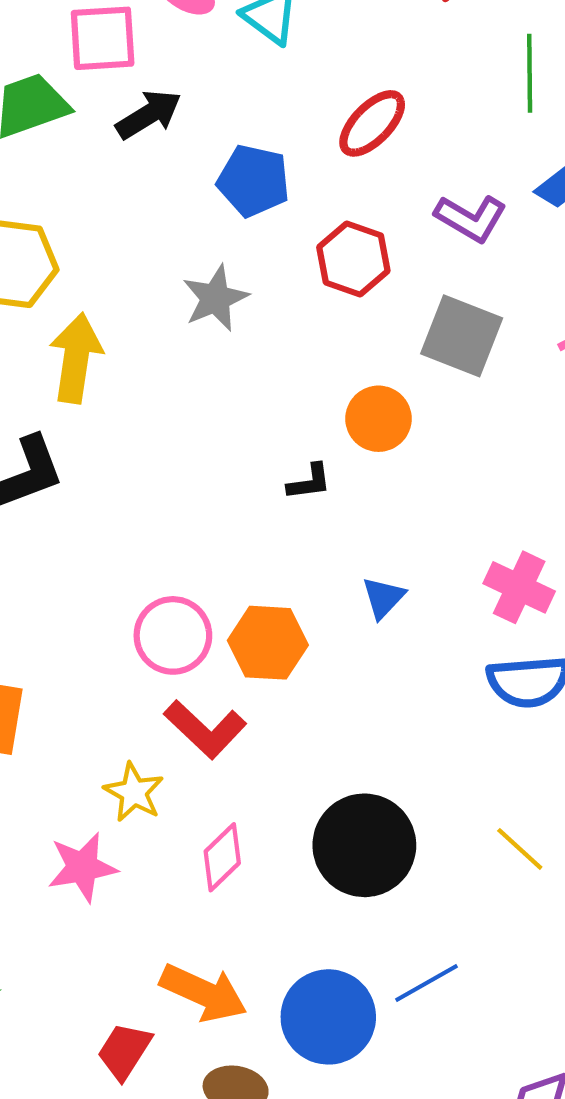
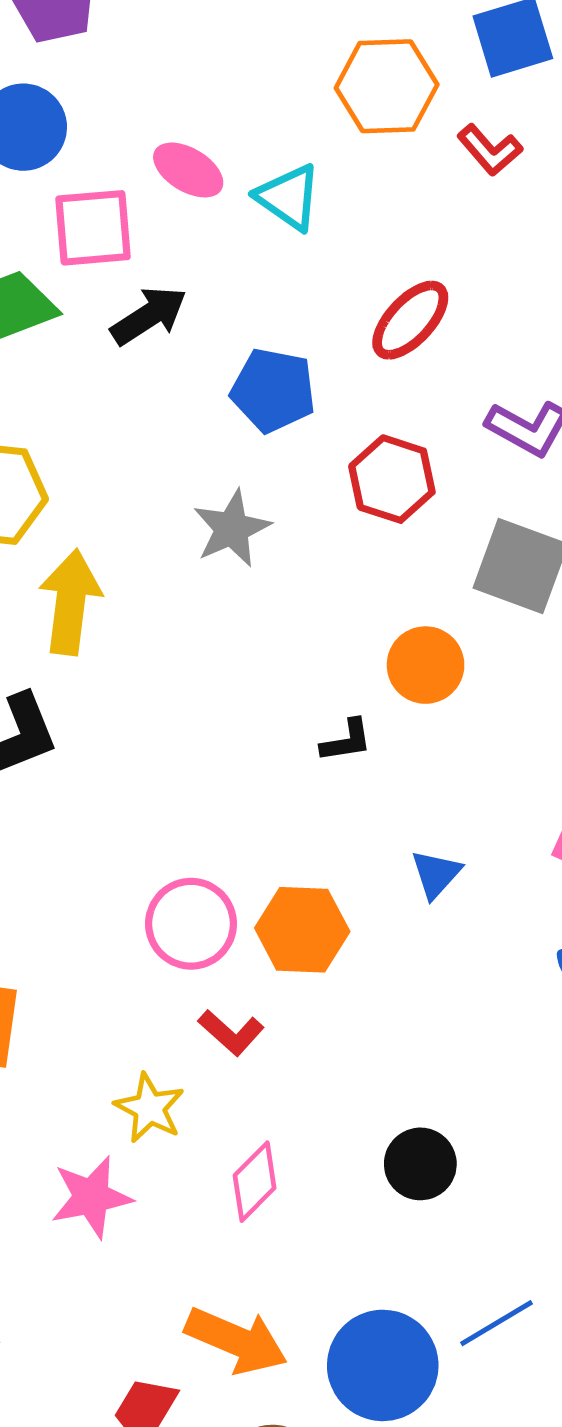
red L-shape: (205, 729) -> (231, 1033), size x0.7
black circle: (364, 845) -> (420, 1164), size x0.6

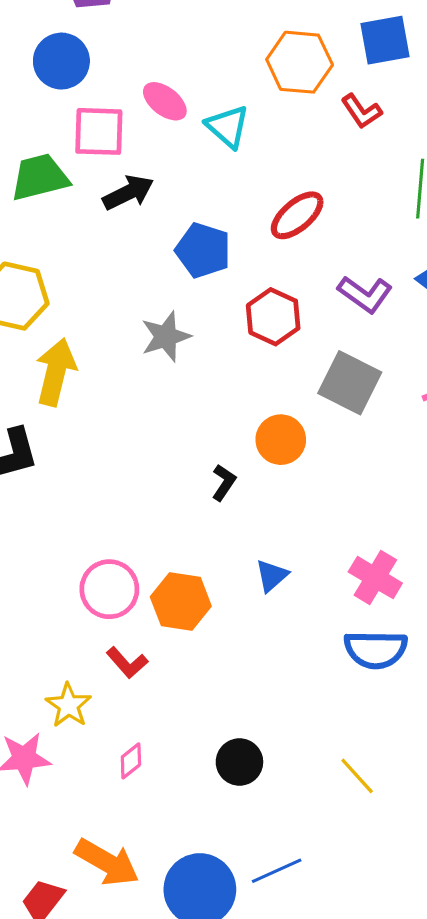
black L-shape: (346, 741) -> (224, 483), turned -54
pink diamond: (255, 1182) -> (131, 761), size x0.7

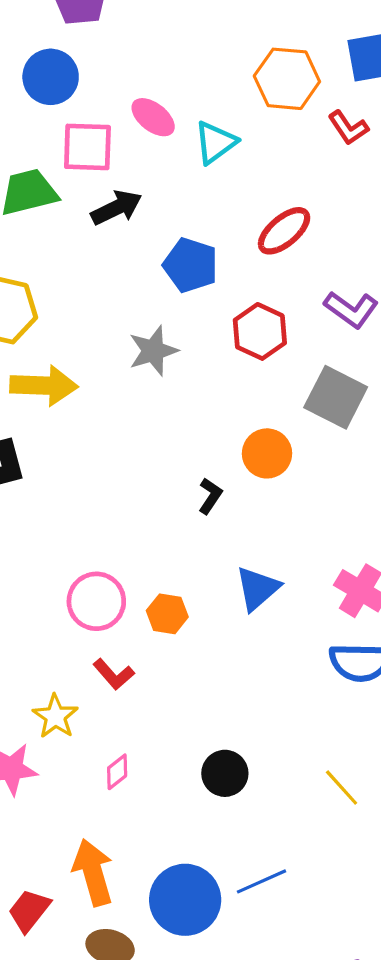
cyan triangle: (228, 127) -> (215, 142), turned 42
yellow arrow: (56, 372) -> (44, 386), turned 78
blue triangle: (272, 576) -> (257, 588), size x1.4
orange hexagon: (181, 602) -> (167, 614), size x0.7
orange arrow: (107, 862) -> (93, 872), turned -136

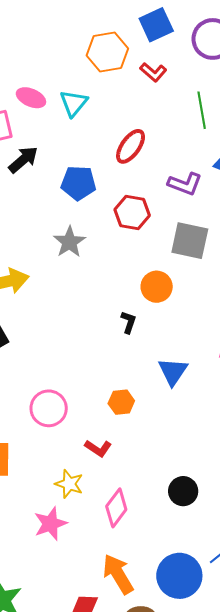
pink circle: (96, 601) -> (49, 408), moved
pink diamond: (117, 772) -> (116, 508), size x1.6

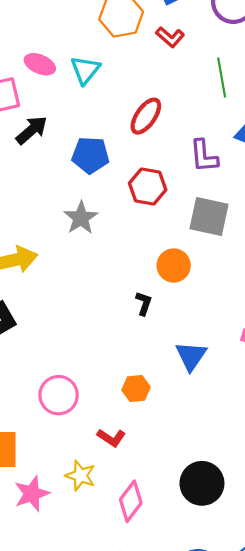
purple L-shape: (185, 184) -> (204, 156), turned 64
black circle: (183, 491) -> (202, 483), size x1.4
pink star: (50, 524) -> (32, 494), moved

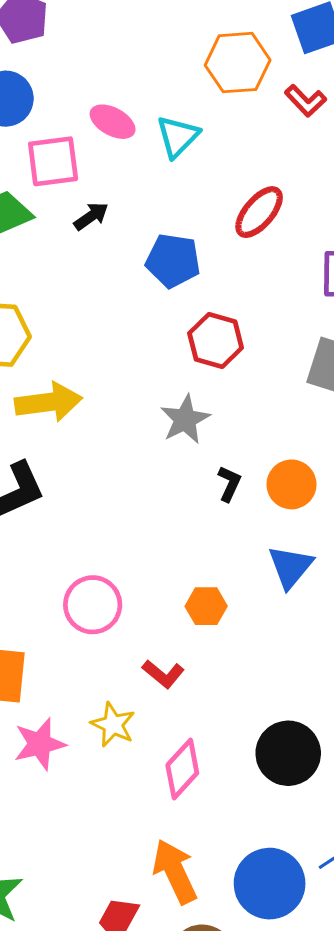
black arrow: (32, 130) -> (91, 216), size x0.7
red hexagon: (148, 186) -> (216, 341), moved
gray star: (81, 218) -> (185, 419), moved
orange circle: (174, 266) -> (292, 484), moved

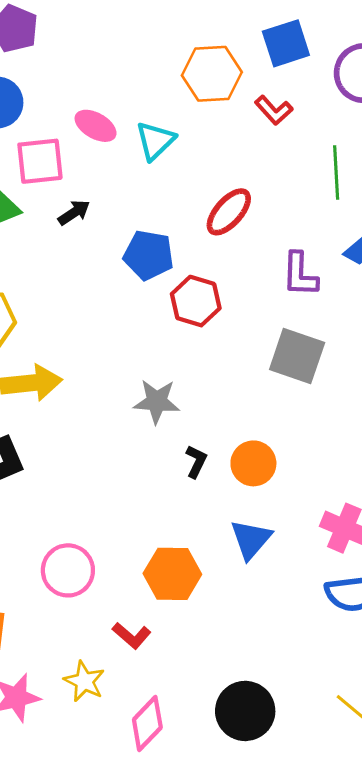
red hexagon: (216, 341) -> (196, 301), moved
gray star: (185, 419) -> (157, 401), turned 30
orange hexagon: (206, 606) -> (172, 574), size x1.5

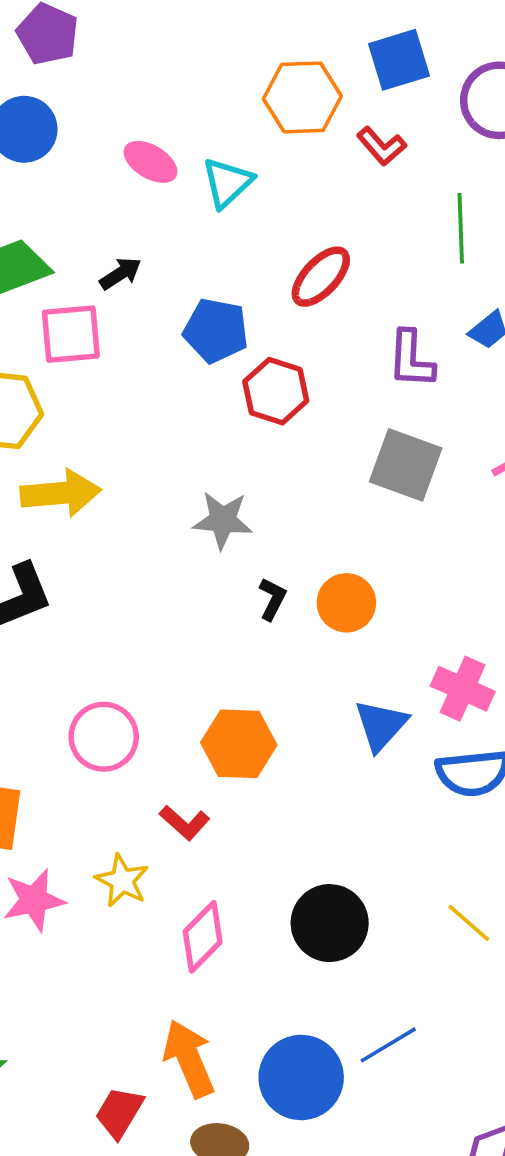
pink square: (40, 161) -> (71, 334), moved
blue triangle: (251, 539) -> (381, 725), moved

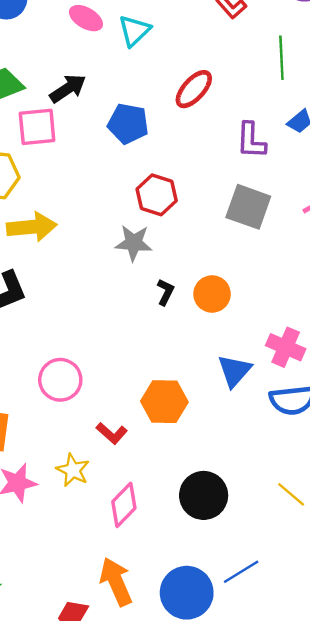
black arrow: (121, 274) -> (68, 88), size x1.4
red hexagon: (276, 391) -> (157, 195), moved
orange hexagon: (239, 744) -> (164, 402), moved

